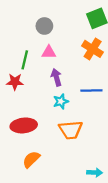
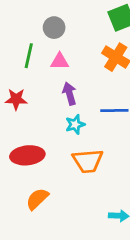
green line: (25, 60) -> (29, 56), moved

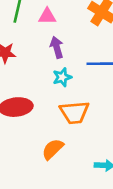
orange semicircle: (37, 199) -> (53, 149), moved

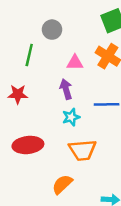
pink triangle: (47, 16) -> (75, 63), moved

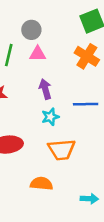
pink triangle: (75, 63) -> (38, 54), moved
orange semicircle: (62, 184) -> (41, 184), turned 50

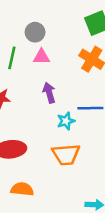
cyan star: (50, 117) -> (66, 121), moved
orange semicircle: (41, 184) -> (22, 189), moved

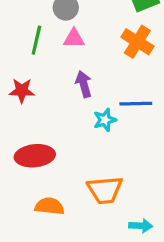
orange trapezoid: (66, 154) -> (105, 190), moved

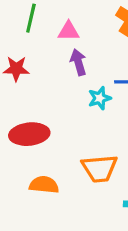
pink triangle: (74, 38) -> (69, 31), moved

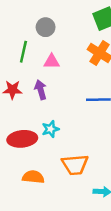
purple arrow: (78, 62) -> (41, 90), moved
cyan star: (100, 98) -> (50, 129), moved

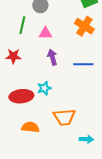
purple arrow: (41, 90) -> (52, 57), moved

